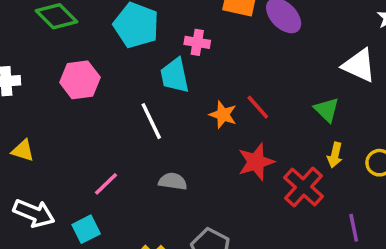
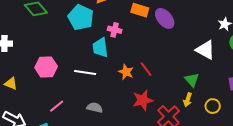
pink hexagon: (80, 80) -> (46, 67), moved
green triangle: (327, 110) -> (192, 80), moved
white line: (151, 121) -> (85, 72), turned -60

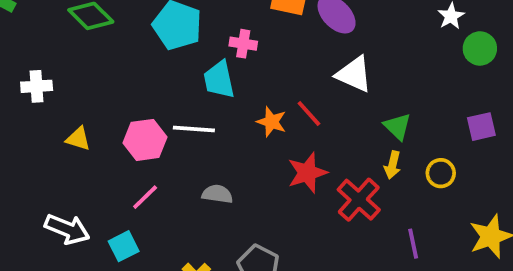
white triangle: (205, 50) -> (354, 74), moved
pink hexagon: (46, 67) -> (145, 140), moved
yellow triangle: (11, 84) -> (78, 139), moved

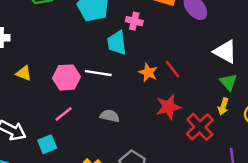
white triangle: (354, 74) -> (225, 52), moved

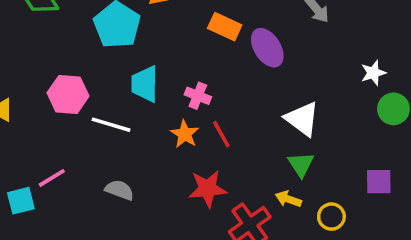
pink cross: (134, 21) -> (198, 96), moved
pink hexagon: (66, 77) -> (68, 94), moved
yellow arrow: (223, 106) -> (288, 199), turned 84
cyan square: (47, 144) -> (21, 201), moved

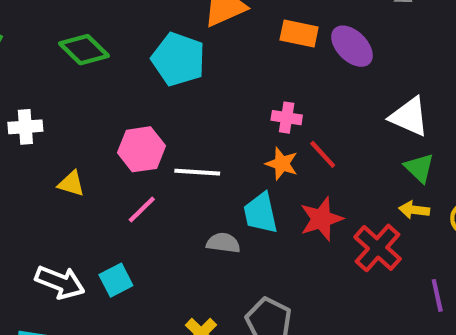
cyan trapezoid: (145, 84) -> (261, 213), moved
pink line: (52, 178) -> (142, 210), moved

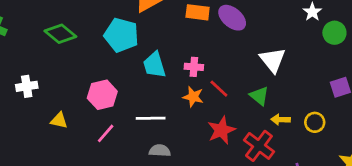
white triangle: (409, 117) -> (273, 60), turned 32
green triangle: (419, 168) -> (259, 96), moved
white line: (197, 172) -> (151, 118), moved
cyan trapezoid: (261, 213) -> (154, 65), moved

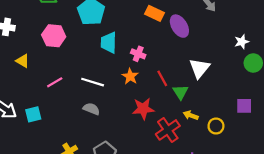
red line: (219, 89) -> (162, 78), moved
pink hexagon: (102, 95) -> (54, 36), moved

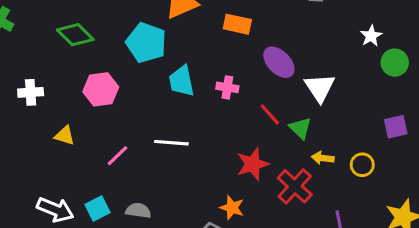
purple ellipse: (179, 26) -> (279, 62), moved
orange star: (130, 76) -> (232, 208), moved
gray semicircle: (91, 109) -> (138, 211), moved

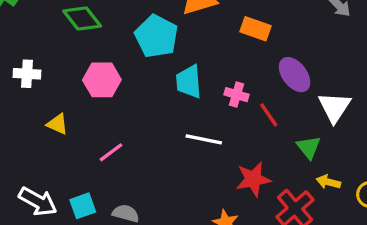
red line: (270, 114) -> (269, 115), moved
white line: (171, 143) -> (204, 139), moved

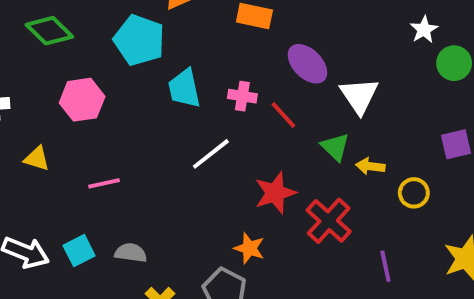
white line: (204, 139) -> (211, 154), turned -42
pink line: (111, 152) -> (104, 183), turned 32
yellow arrow: (328, 182) -> (370, 166), moved

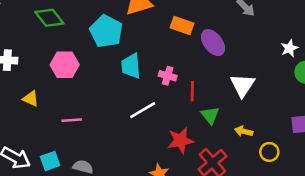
purple ellipse: (307, 64) -> (213, 43), moved
red line: (283, 115) -> (192, 91), turned 36
green triangle: (335, 147) -> (210, 115), moved

